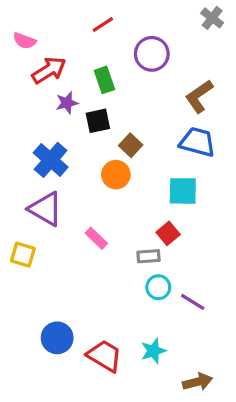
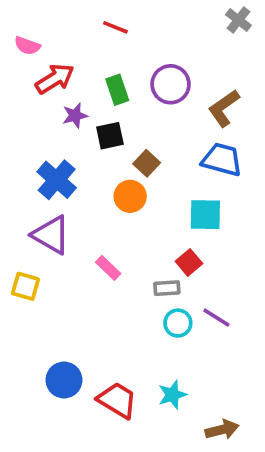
red line: (103, 24) -> (115, 27), turned 55
purple circle: (152, 54) -> (171, 84), moved
purple line: (193, 302) -> (216, 318), moved

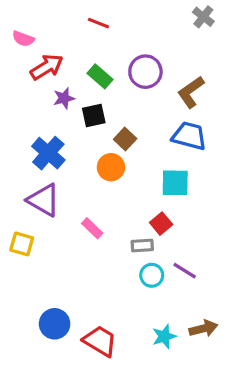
green rectangle: (117, 90) -> (100, 76), turned -30
cyan star: (172, 395) -> (164, 336), moved
brown arrow: (222, 430) -> (203, 329), moved

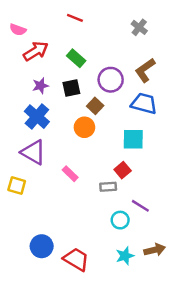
gray cross: (203, 17) -> (139, 27), moved
purple circle: (145, 72) -> (111, 80), moved
purple star: (64, 98) -> (40, 86), moved
cyan circle: (152, 275) -> (120, 220), moved

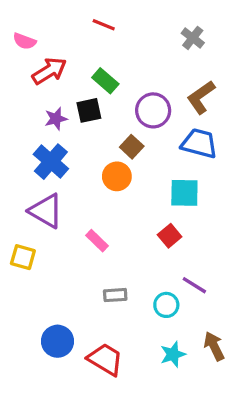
black square: (71, 88) -> (89, 110), moved
gray rectangle: (108, 187) -> (115, 295), moved
brown arrow: (155, 250) -> (214, 346), turned -102

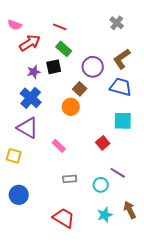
red line: (104, 25) -> (60, 27), moved
cyan square: (184, 193) -> (123, 121), moved
blue circle: (58, 341) -> (19, 195), moved

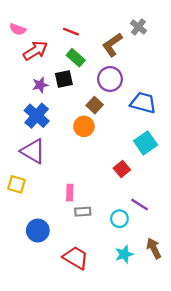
brown L-shape: (122, 59) -> (112, 45), moved
cyan square: (123, 121) -> (146, 143), turned -36
pink rectangle: (59, 146) -> (70, 193), moved, turned 48
blue circle: (19, 195) -> (38, 231), moved

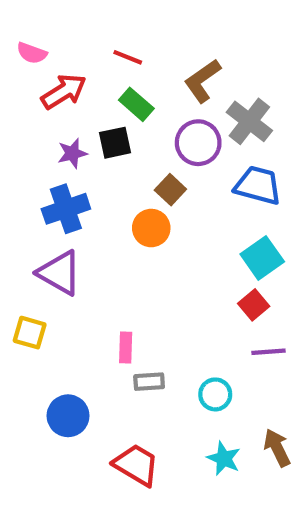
gray cross: (138, 27) -> (249, 121), moved, size x1.5
blue cross: (37, 116) -> (66, 209), turned 30
red square: (122, 169) -> (254, 305), moved
purple line: (140, 204) -> (269, 352), moved, turned -36
cyan star: (124, 254) -> (224, 458), turned -30

